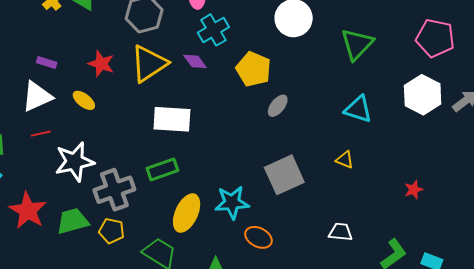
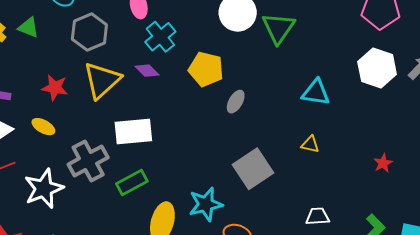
green triangle: (357, 44) -> (278, 28), moved
gray cross: (114, 190) -> (88, 161), moved

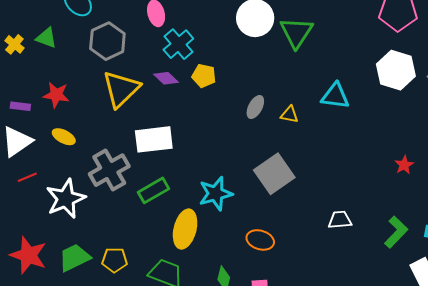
yellow pentagon: (206, 69) -> (204, 76), moved, size x0.7
red star: (55, 88) -> (56, 95), moved
yellow triangle: (310, 144) -> (289, 115), moved
cyan star: (206, 204) -> (216, 194), moved

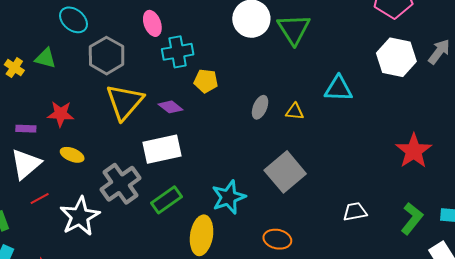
cyan cross: (178, 44) -> (178, 52), turned 36
purple diamond: (166, 78) -> (170, 107), moved
red star: (404, 165) -> (414, 151), size x1.8

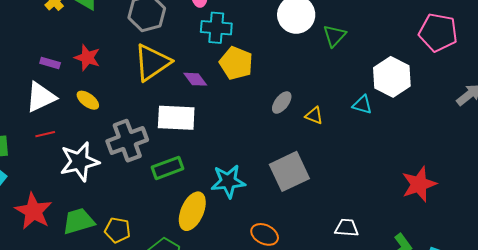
green triangle: (294, 29) -> (334, 36), size x0.7
white hexagon: (396, 57) -> (392, 77), moved
yellow pentagon: (206, 81) -> (236, 63), size x1.4
cyan triangle: (338, 89) -> (362, 105), size x0.7

